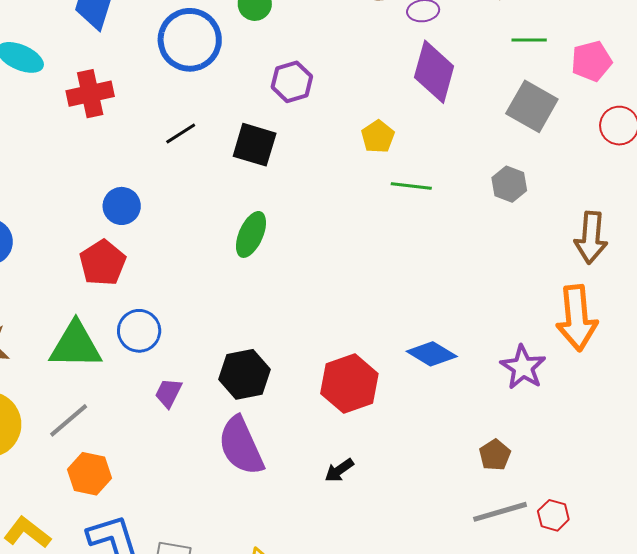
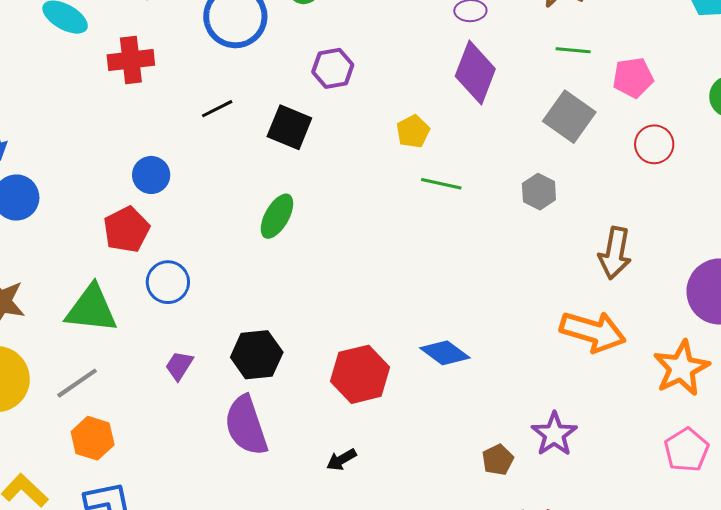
orange arrow: (577, 318) -> (593, 332), turned -74
blue circle: (139, 331) -> (168, 282), moved
purple star: (523, 367) -> (554, 434), moved

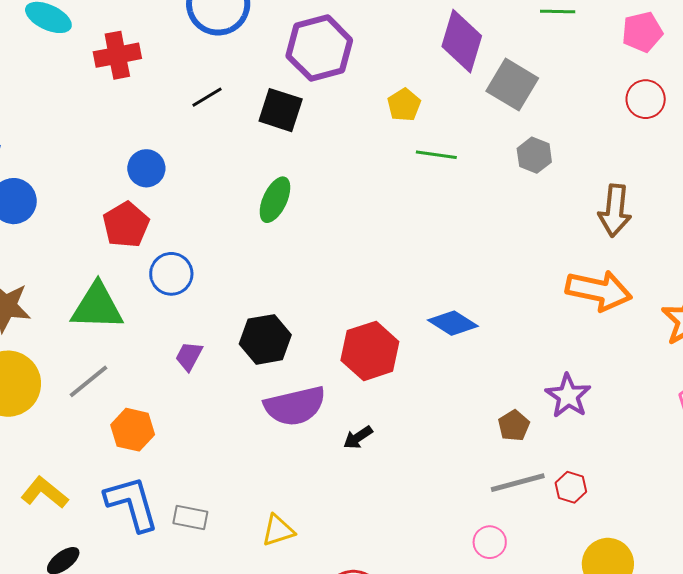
purple hexagon: (333, 68) -> (319, 48), size x1.6
pink pentagon: (633, 78) -> (642, 32), moved
gray square: (569, 117) -> (512, 85), moved
purple semicircle: (246, 426) -> (295, 406), moved, turned -80
orange hexagon: (93, 438) -> (133, 430), moved

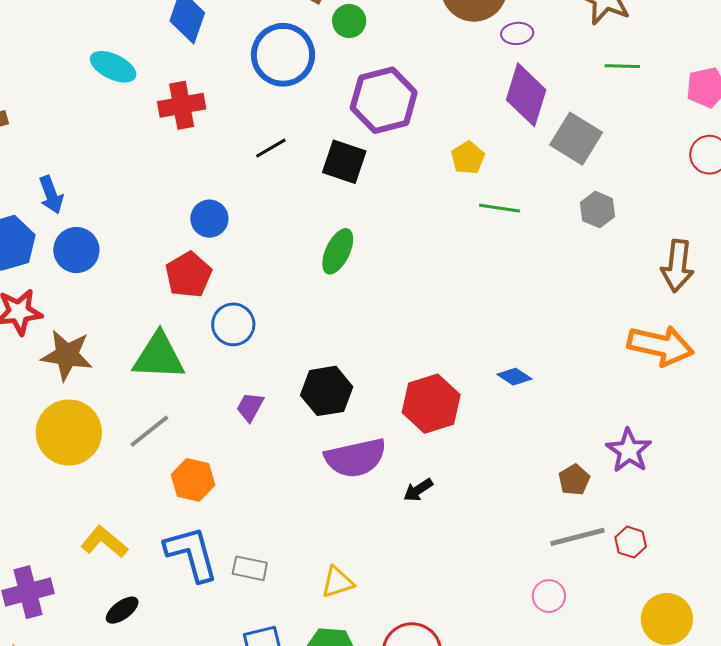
blue diamond: (453, 323) -> (514, 377), size x0.7

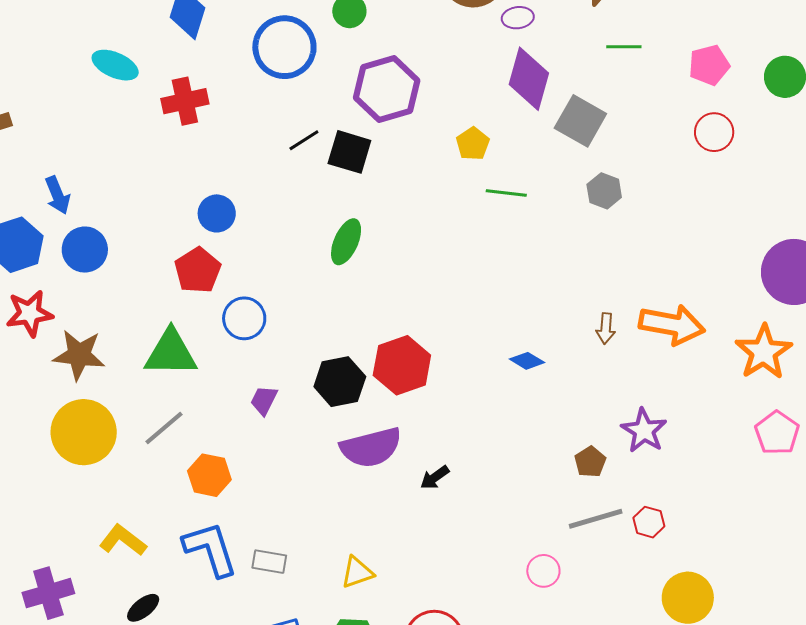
black line: (271, 148) -> (304, 140), moved
brown arrow: (677, 266) -> (606, 328), moved, size x0.6
red hexagon: (431, 404) -> (402, 365), moved
pink circle: (549, 596) -> (543, 571), moved

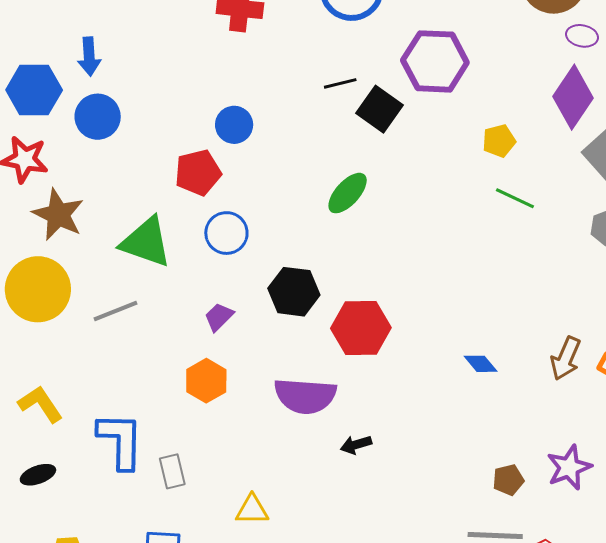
brown arrow: (606, 328) -> (566, 358), size x1.4
black hexagon: (340, 382) -> (294, 292), moved
orange hexagon: (209, 475) -> (206, 381), moved
gray rectangle: (269, 562) -> (172, 471), turned 48

